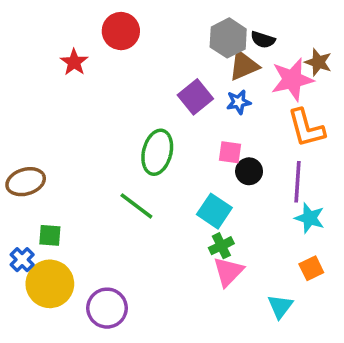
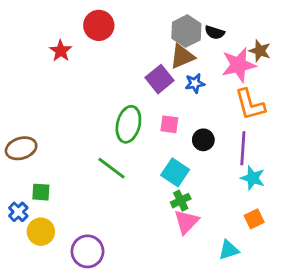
brown triangle: (244, 66) -> (182, 56), moved
pink square: (230, 152) -> (169, 124), moved
yellow circle: (50, 284) -> (41, 232), size x0.7
cyan triangle: (280, 306) -> (229, 250), turned 35

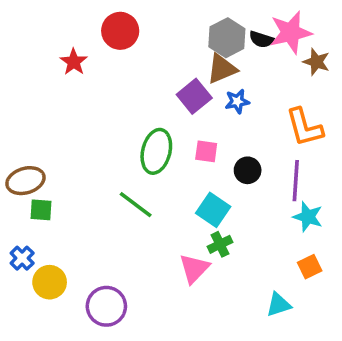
pink star: (239, 65) -> (291, 33), moved
green square: (41, 192) -> (41, 210), moved
pink triangle: (186, 222) -> (194, 268), moved

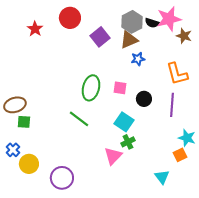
red star: (74, 62) -> (35, 29), moved
purple square: (194, 96) -> (100, 37), moved
cyan star: (308, 217) -> (187, 138), moved
cyan triangle: (279, 305) -> (162, 177), turned -49

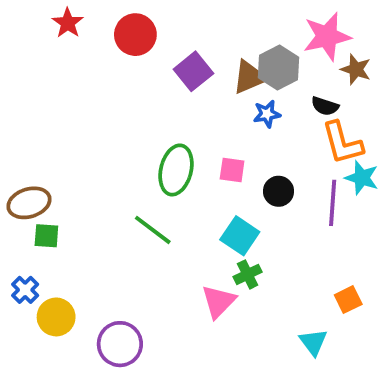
gray hexagon: (132, 22) -> (279, 67), moved
black semicircle: (152, 23) -> (325, 106), moved
red star: (35, 29) -> (68, 23), moved
cyan star: (187, 138) -> (362, 178), moved

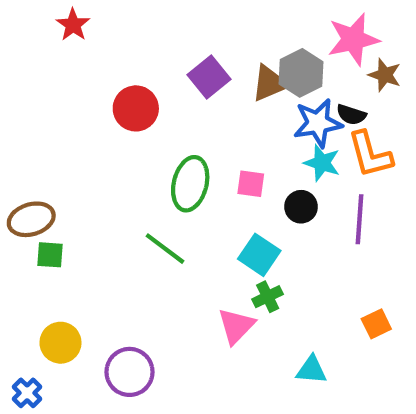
red circle: (135, 35) -> (136, 108), moved
blue star: (267, 114) -> (318, 123), moved, size x1.6
cyan star: (362, 178) -> (322, 163), moved
blue cross: (25, 290) -> (27, 393), moved
cyan triangle: (313, 342) -> (311, 370), moved, turned -48

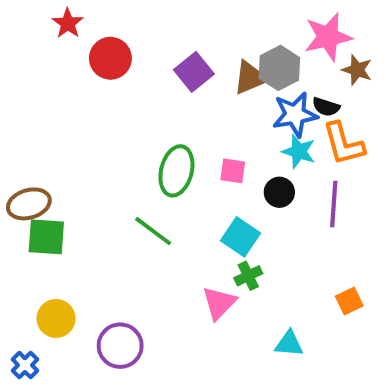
red circle: (136, 108) -> (110, 58), moved
green square: (50, 255) -> (46, 237), size x1.5

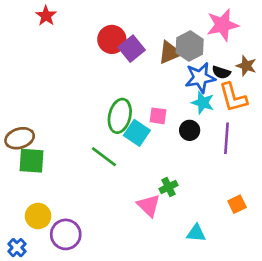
red circle: (110, 58) -> (112, 39), moved
brown star: (357, 70) -> (246, 66), moved
cyan square: (241, 237) -> (137, 133), moved
pink triangle: (219, 303) -> (149, 205), turned -30
purple circle: (120, 346) -> (66, 234), moved

